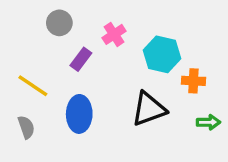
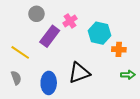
purple rectangle: (81, 59) -> (50, 36), size x1.5
black triangle: (149, 109) -> (79, 73), moved
blue ellipse: (79, 114) -> (49, 83), moved

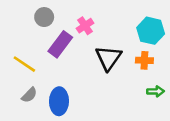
cyan hexagon: (99, 33) -> (151, 31), moved
black triangle: (79, 73) -> (109, 58), moved, turned -35
gray semicircle: (16, 78) -> (29, 95), moved, turned 64

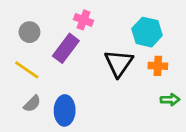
gray circle: (44, 17) -> (29, 32), moved
pink cross: (85, 26) -> (84, 20), moved, turned -35
cyan hexagon: (151, 31) -> (147, 32), moved

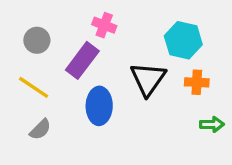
blue ellipse: (65, 110) -> (99, 106), moved

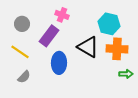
black triangle: (148, 79) -> (88, 47), turned -35
orange cross: (197, 82) -> (117, 49), size x1.5

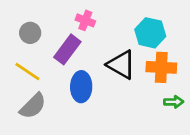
gray semicircle: (24, 77) -> (33, 106), size x1.5

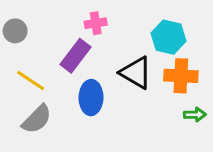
pink cross: (85, 20) -> (96, 23), turned -30
gray circle: (30, 33) -> (15, 31), moved

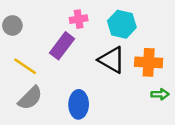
cyan hexagon: (168, 37) -> (122, 24), moved
blue ellipse: (91, 98) -> (79, 104), moved

